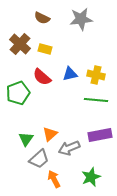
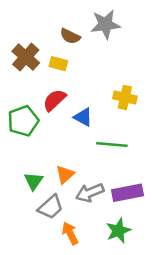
brown semicircle: (42, 18) -> (70, 36), moved
blue triangle: (70, 74) -> (83, 117), moved, turned 42
red semicircle: (42, 77) -> (54, 100), turned 96
green line: (96, 100) -> (112, 144), moved
purple rectangle: (100, 135) -> (128, 193), moved

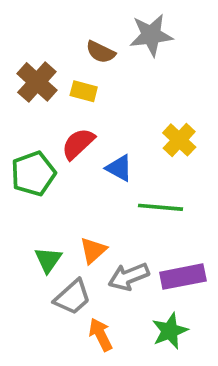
yellow cross: (125, 97) -> (179, 140), turned 30

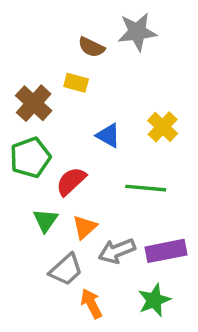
brown cross: (37, 82) -> (34, 103), moved
red semicircle: (78, 144) -> (71, 181), moved
blue triangle: (119, 168) -> (108, 135), moved
green triangle: (48, 260) -> (46, 220), moved

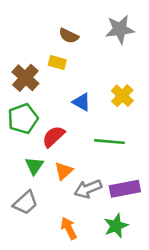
gray star: (137, 32) -> (120, 29), moved
gray trapezoid: (66, 270) -> (25, 203), moved

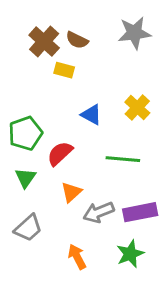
brown cross: (25, 78) -> (44, 42), moved
green triangle: (34, 166) -> (25, 178), moved

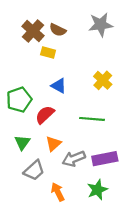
blue triangle: (91, 115) -> (59, 86), moved
green triangle: (25, 178) -> (22, 143), moved
gray trapezoid: (28, 228) -> (34, 170), moved

